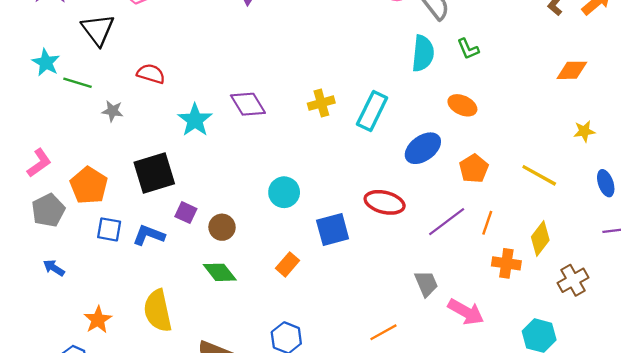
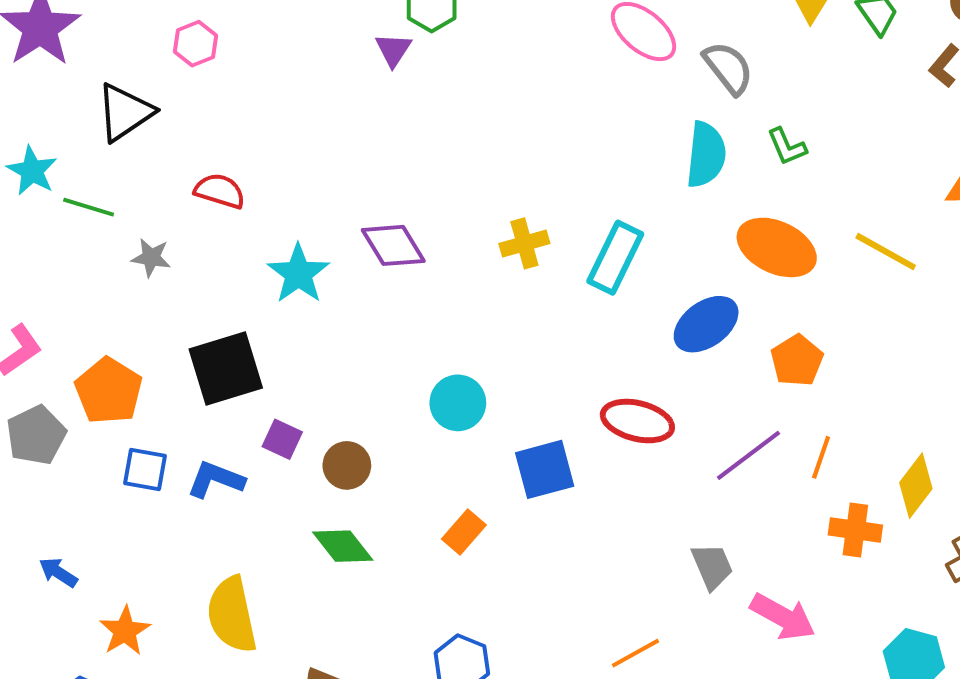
black triangle: (98, 30) -> (125, 112), turned 33
orange ellipse: (462, 105) -> (777, 247), size x1.5
yellow line: (539, 175) -> (886, 252), moved
blue arrow: (54, 268) -> (58, 572), moved

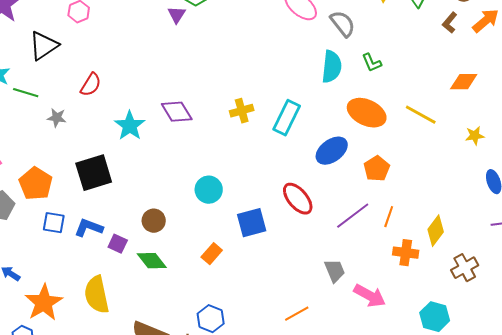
red semicircle: (220, 191) -> (91, 85), turned 105
red ellipse: (637, 421) -> (298, 199), turned 36
purple square: (282, 439) -> (118, 244), moved
orange star: (125, 631) -> (44, 303), size x1.5

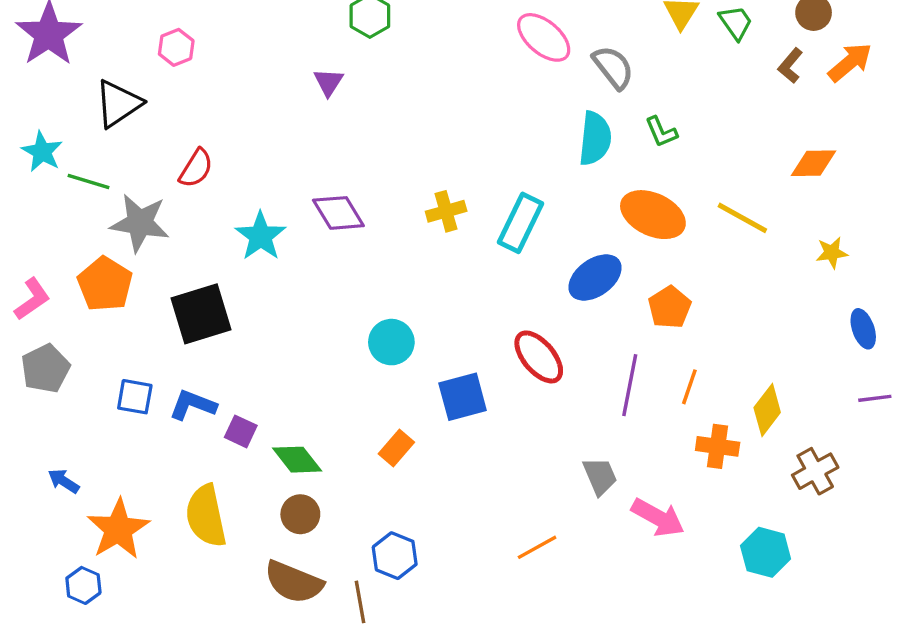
purple triangle: (177, 15) -> (328, 82), moved
gray star: (57, 118) -> (140, 223), size x1.8
orange pentagon: (36, 184) -> (105, 284), moved
purple line: (353, 216) -> (630, 385), turned -42
brown circle: (154, 221) -> (300, 514), moved

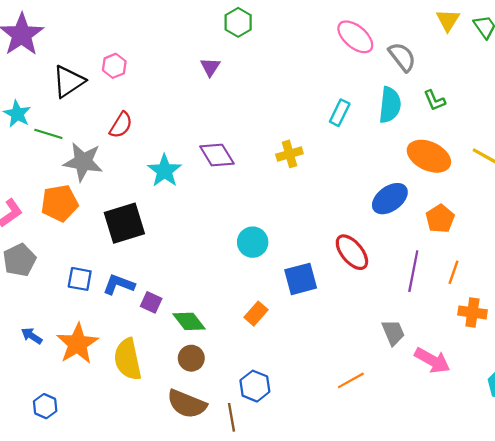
pink hexagon: (176, 47) -> (114, 66), moved
cyan rectangle: (521, 223) -> (340, 113), moved, size x0.7
orange pentagon: (105, 284) -> (60, 203), turned 30
orange star: (118, 529) -> (77, 344), moved

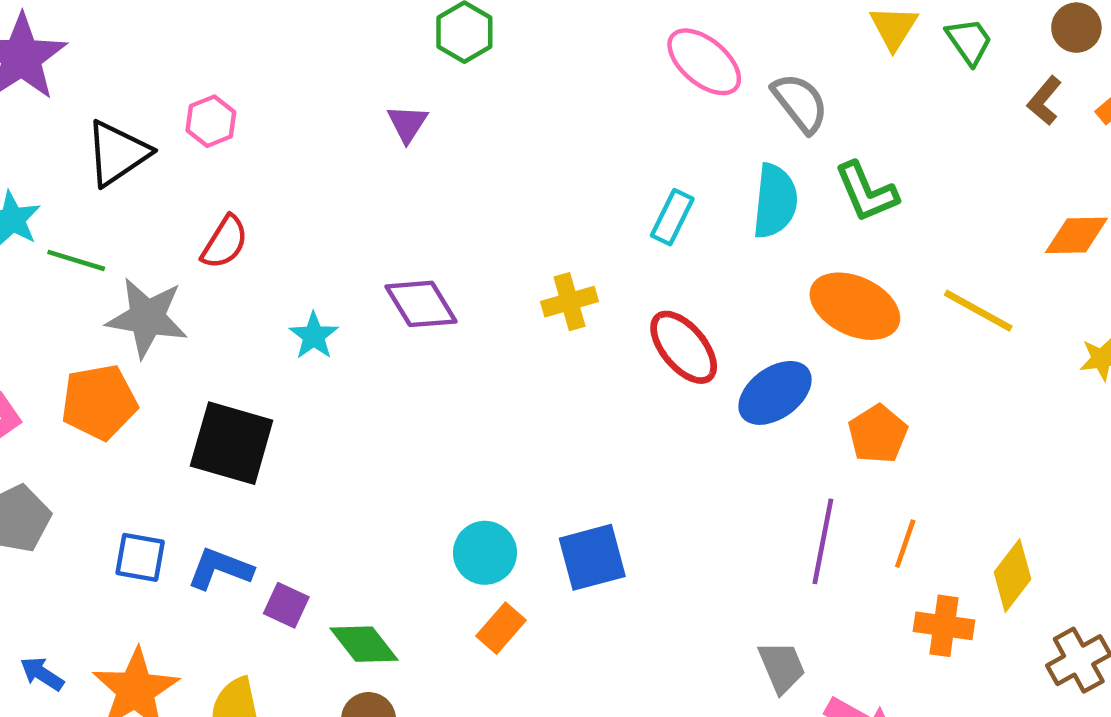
green L-shape: (435, 100) -> (866, 192), size x1.4
cyan star: (164, 171) -> (314, 336), size x0.7
black square: (124, 223) -> (232, 443), turned 33
cyan circle: (253, 242) -> (485, 553), moved
red ellipse: (352, 252) -> (684, 347), moved

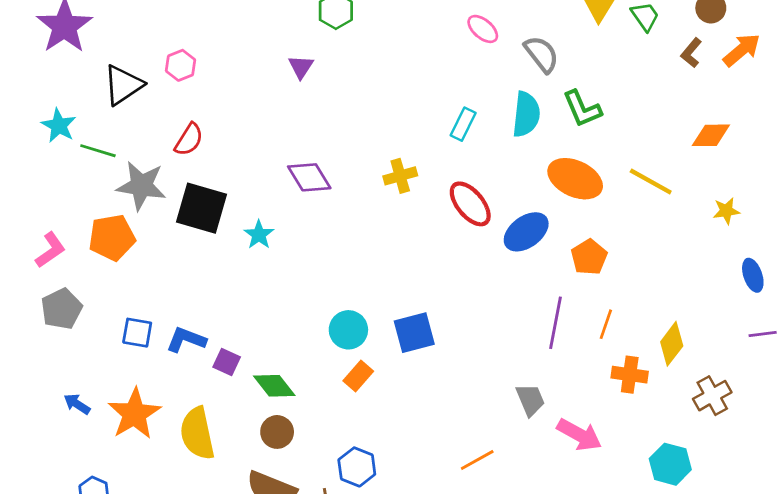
pink ellipse: (704, 62) -> (483, 29), size x0.7
cyan star: (314, 336) -> (259, 235), moved
black square: (232, 443) -> (202, 208), moved

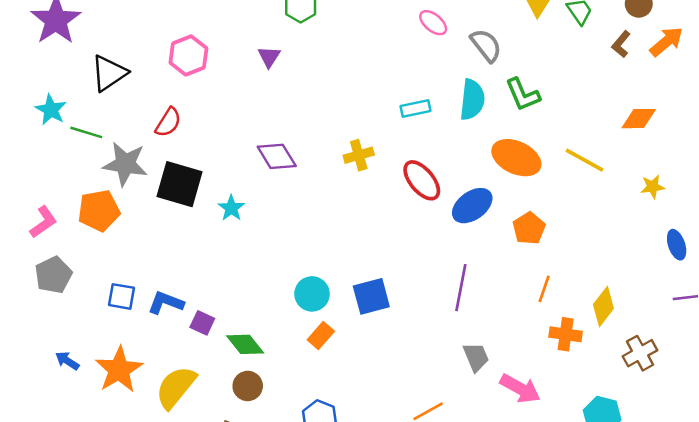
pink hexagon: (181, 65) -> (188, 55), moved, size x1.4
cyan rectangle: (463, 124) -> (415, 108), turned 52
purple line: (556, 323) -> (461, 288), moved
yellow semicircle: (197, 433) -> (176, 387), turned 51

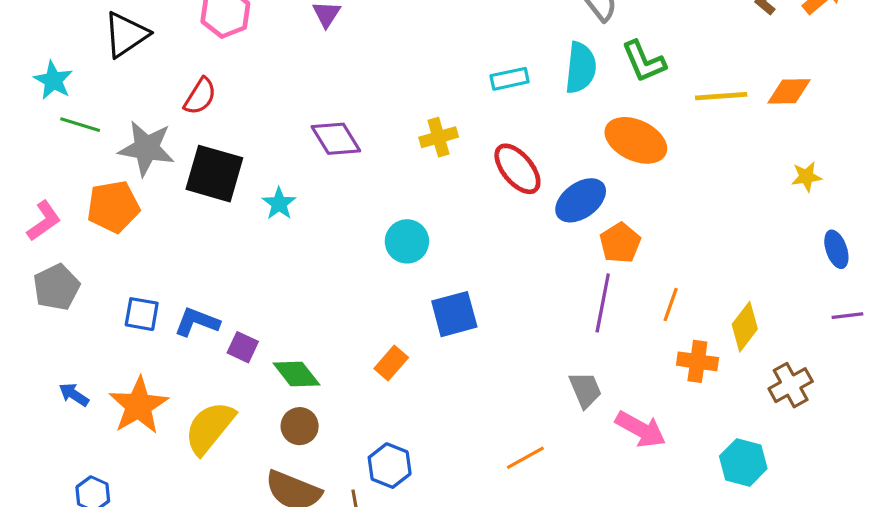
green line: (86, 132) -> (80, 125), moved
yellow line: (584, 160) -> (721, 96), moved, turned -33
orange pentagon: (529, 228) -> (620, 243), moved
purple line: (461, 288) -> (603, 303), moved
cyan circle: (312, 294) -> (407, 241), moved

